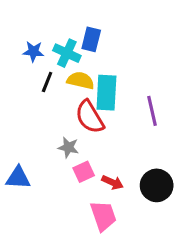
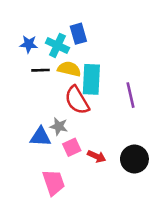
blue rectangle: (91, 39) -> (78, 34), turned -30
black line: (47, 82) -> (40, 70), turned 66
blue triangle: (18, 178) -> (40, 137), moved
pink trapezoid: (103, 216) -> (54, 182), moved

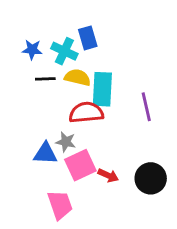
red semicircle: (77, 100) -> (86, 113), turned 116
pink square: (72, 147) -> (80, 165), size x1.5

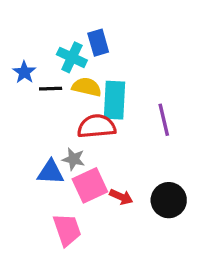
blue star: (32, 50) -> (24, 72), moved, turned 30

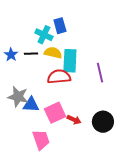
blue star: (24, 72) -> (11, 55), moved
gray star: (74, 159) -> (18, 97), moved, size x1.5

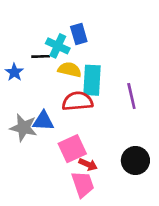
black line: (31, 54) -> (41, 56), moved
blue triangle: (31, 105) -> (43, 121), moved
red arrow: (74, 120) -> (88, 164), moved
pink trapezoid: (41, 140) -> (83, 184), moved

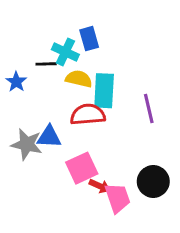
pink trapezoid: (83, 184) -> (118, 198), moved

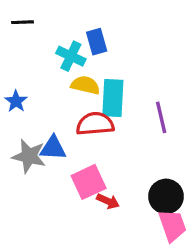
black line: (46, 64) -> (22, 22), moved
blue star: (16, 82) -> (16, 101), moved
pink trapezoid: (118, 198) -> (172, 225), moved

